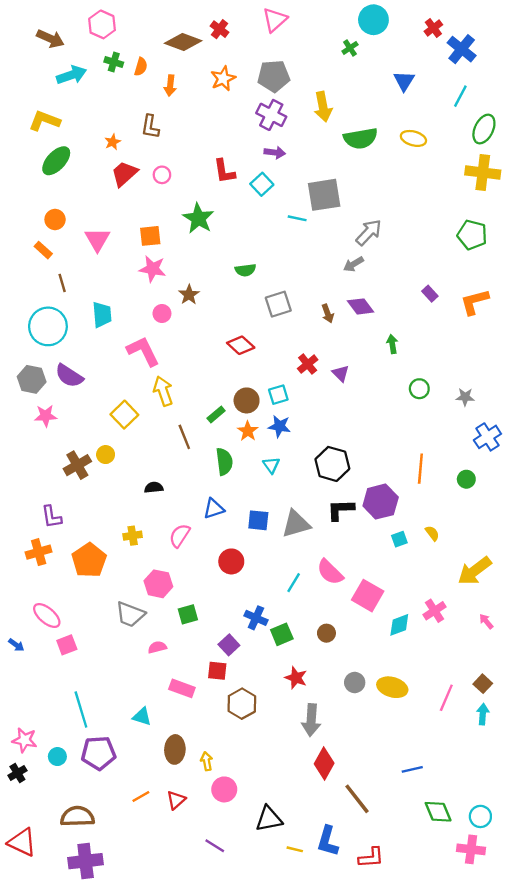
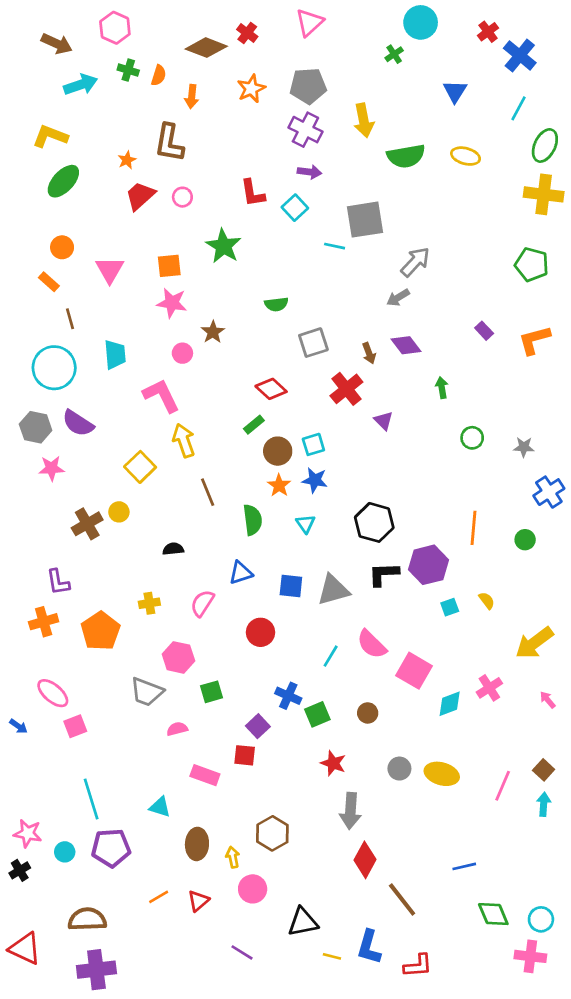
brown L-shape: (150, 127) -> (169, 143), size x1.4
red cross: (308, 364) -> (346, 389), moved, size x1.4
green rectangle: (216, 415) -> (254, 425), moved
brown hexagon: (242, 704) -> (272, 833), moved

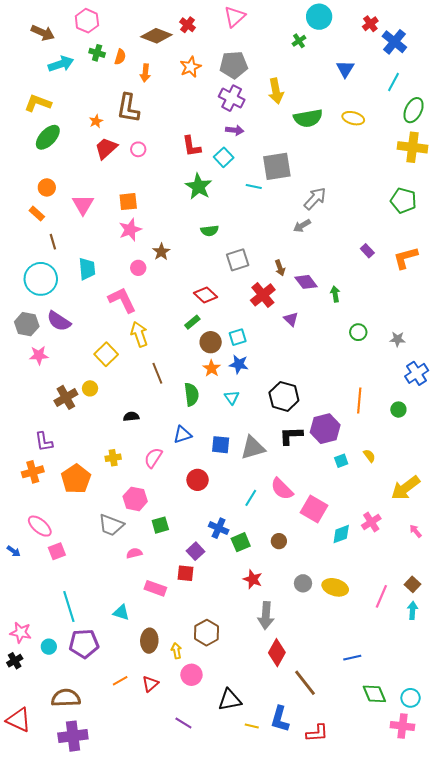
green star: (223, 246) -> (199, 186), moved
pink star: (172, 303) -> (130, 230), turned -30
purple diamond: (406, 345) -> (306, 282), moved

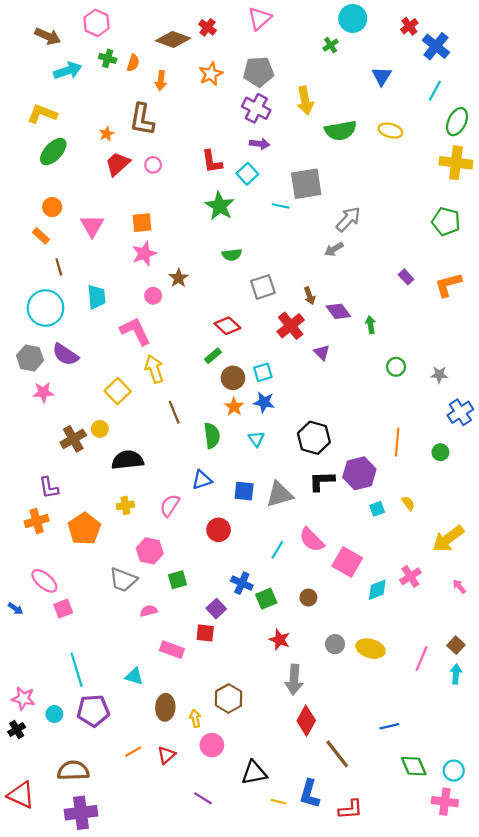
black semicircle: (131, 417) -> (128, 460), moved, size x1.8

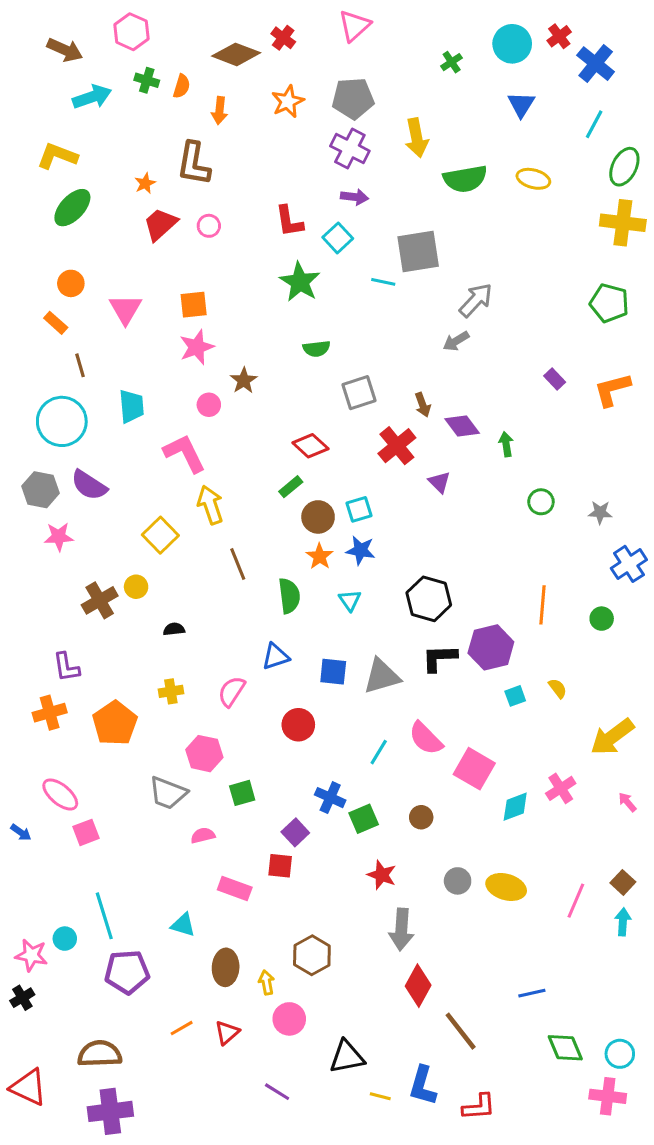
cyan circle: (353, 18) -> (512, 44), moved
black semicircle: (128, 460) -> (174, 629), size x0.5
cyan circle: (54, 714) -> (65, 939), moved

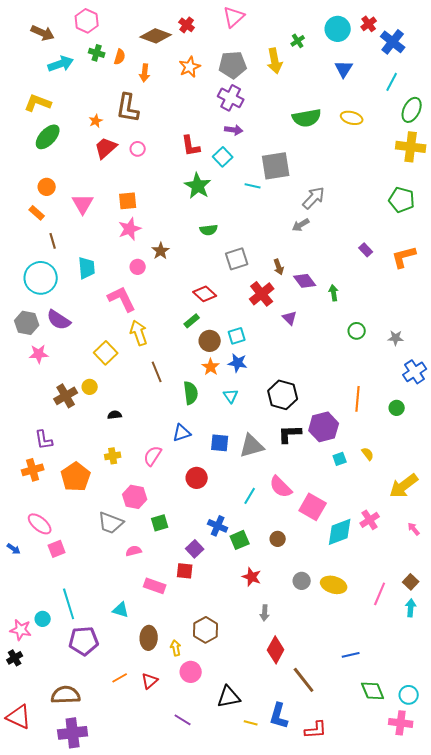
yellow arrow: (417, 138) -> (275, 61), moved
cyan diamond: (515, 807) -> (340, 532), size x1.4
gray arrow: (401, 929) -> (265, 613), size x0.6

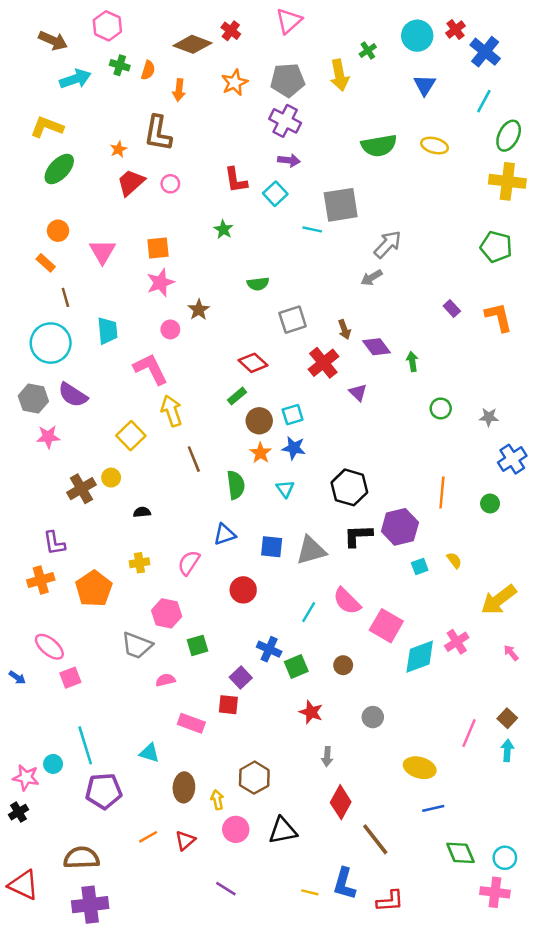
green star: (198, 186) -> (223, 229), moved, size x0.6
orange L-shape: (404, 257) -> (499, 317), turned 92
yellow ellipse: (334, 585) -> (420, 768), moved
black triangle: (229, 697) -> (283, 831), moved

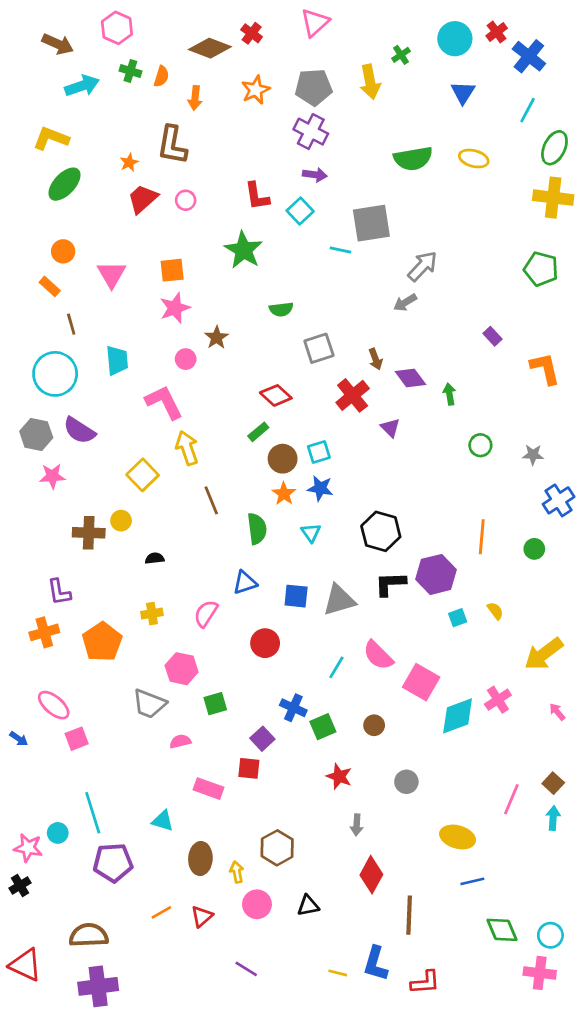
green star: (223, 229) -> (244, 250), size x1.8
orange L-shape: (499, 317) -> (545, 369), moved
brown cross: (81, 489) -> (89, 533), turned 32
black triangle: (283, 831) -> (308, 906), size x0.7
brown line: (375, 839) -> (409, 915), turned 40

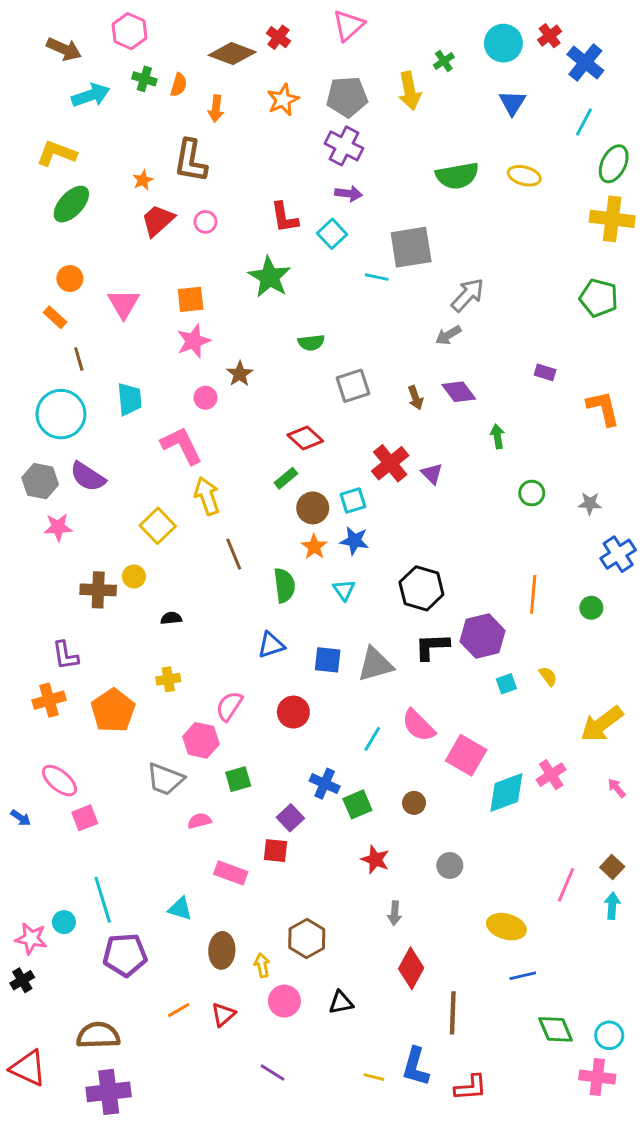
purple rectangle: (493, 336) -> (545, 372), turned -30
purple diamond: (410, 378) -> (459, 392), moved
red cross: (353, 395) -> (390, 463), moved
pink semicircle: (206, 614) -> (229, 706), moved

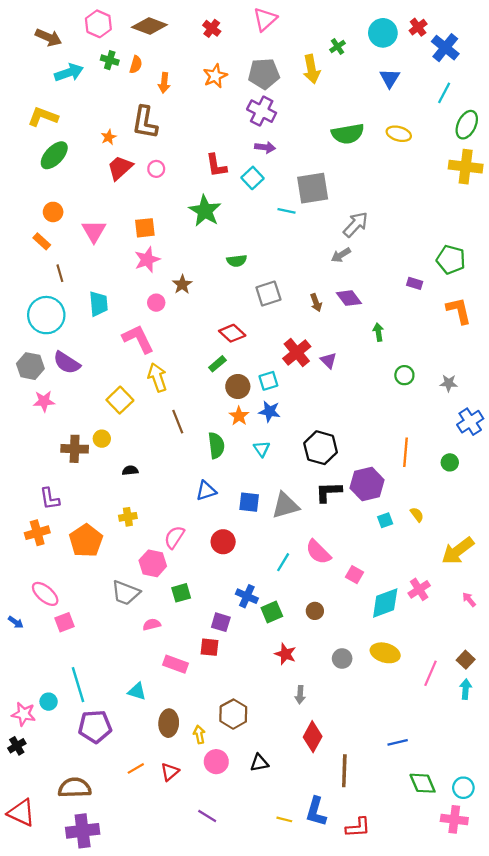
brown diamond: (232, 54) -> (149, 26), moved
green pentagon: (599, 298) -> (451, 260), moved
pink square: (466, 755) -> (355, 575), size x0.6
purple square: (290, 818) -> (221, 622), turned -30
yellow ellipse: (506, 927) -> (385, 653), moved

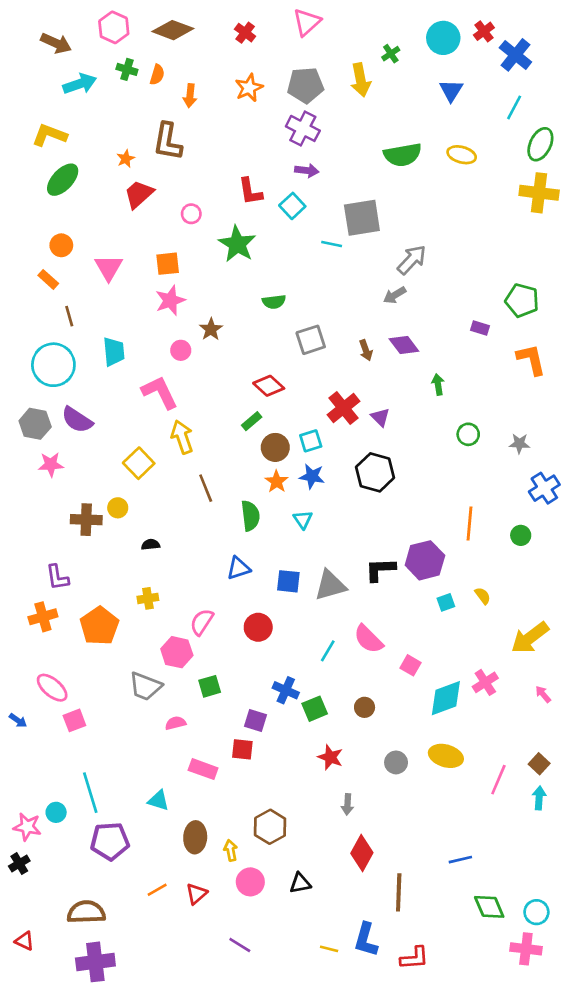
pink circle: (156, 169) -> (191, 214), moved
black hexagon: (321, 448) -> (375, 472), moved
red triangle: (21, 813) -> (25, 941), size x0.6

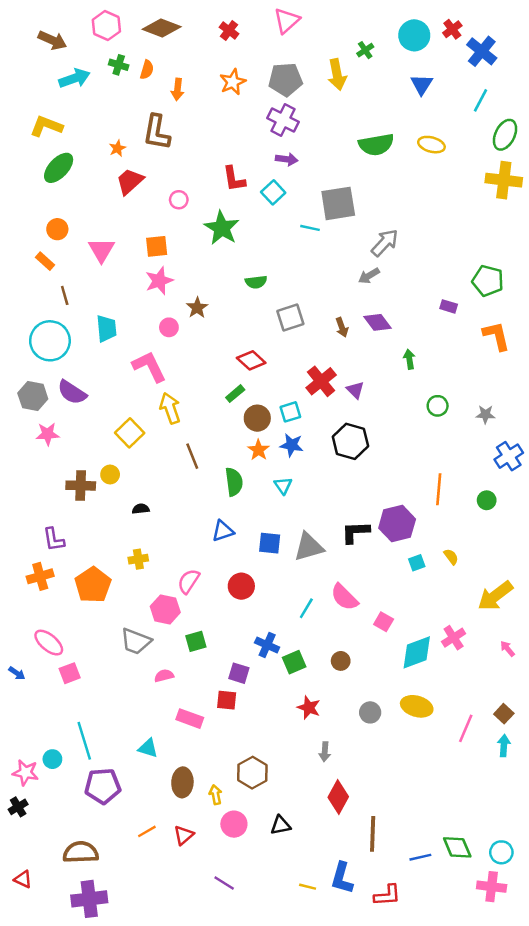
blue line: (460, 860) -> (420, 857), moved

